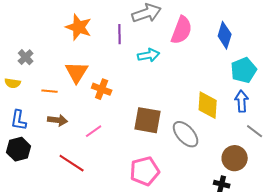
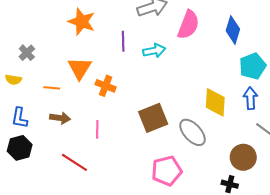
purple line: (120, 34) -> (123, 41), moved
brown square: (148, 120) -> (153, 118), turned -32
pink line: (94, 131) -> (97, 129), turned -54
pink pentagon: (145, 171) -> (167, 171), moved

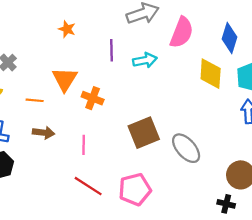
orange star: (82, 22) -> (67, 29), size x0.6
yellow diamond: (215, 102) -> (211, 74), moved
red line: (74, 162) -> (88, 186), moved
pink pentagon: (167, 171) -> (135, 189), moved

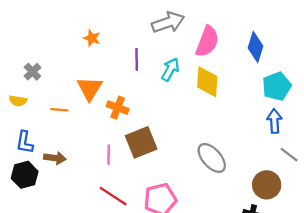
cyan arrow: (145, 60) -> (170, 69), turned -50
yellow diamond: (211, 74) -> (207, 82), moved
brown arrow: (44, 133) -> (55, 158), moved
brown square: (144, 133) -> (141, 142), moved

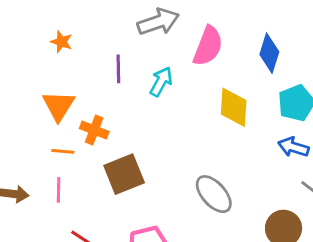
yellow diamond: (207, 82) -> (234, 107), moved
orange line: (59, 110) -> (63, 151), moved
blue arrow: (274, 121) -> (293, 147), turned -70
pink line: (109, 155) -> (59, 190), moved

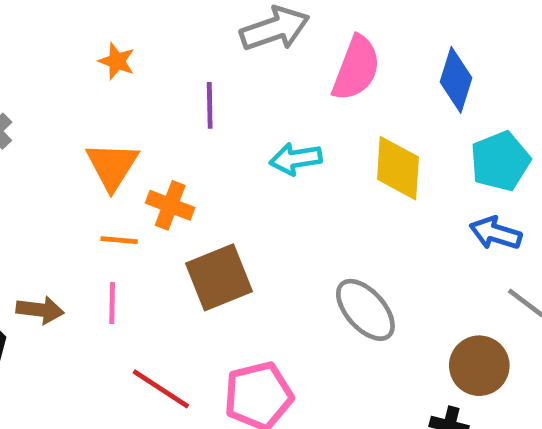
cyan arrow: (161, 82) -> (296, 159), moved, turned -128

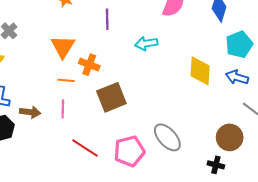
yellow diamond: (398, 168) -> (200, 71), moved
gray ellipse: (365, 310) -> (167, 137), moved

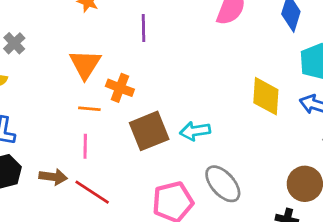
cyan arrow: (146, 43) -> (195, 131), moved
brown arrow: (30, 112) -> (53, 177), moved
red line: (85, 148) -> (92, 192), moved

